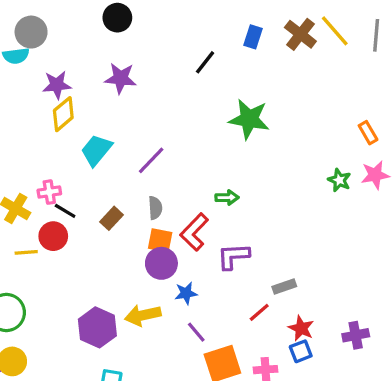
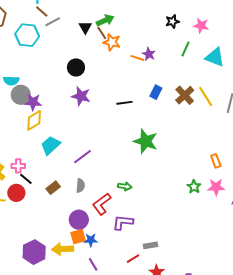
gray circle: (31, 32) -> (21, 95), moved
black line: (205, 62) -> (124, 103), turned 35
purple star: (121, 78) -> (81, 96), moved
orange square: (160, 240) -> (78, 237), moved, turned -35

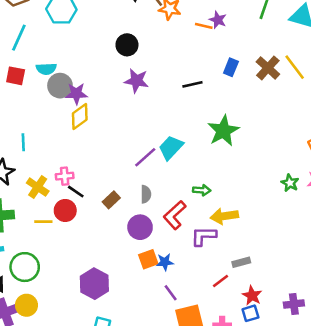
green star: (146, 141) -> (223, 131), turned 30
cyan trapezoid: (51, 145) -> (171, 148), moved
purple circle: (79, 220) -> (140, 227), moved
yellow arrow: (63, 249) -> (224, 216), moved

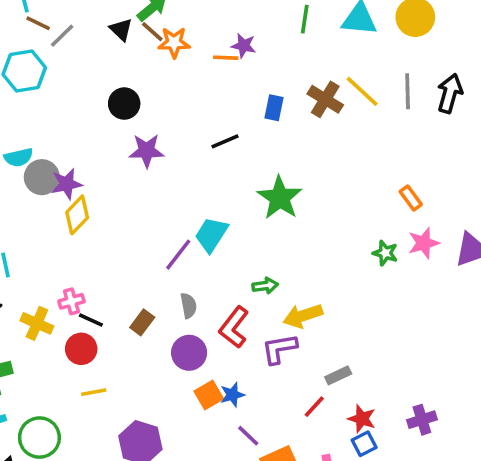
yellow line: (43, 222) -> (94, 392), moved

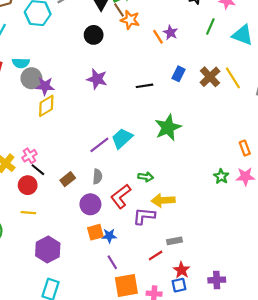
orange line: (226, 58) -> (158, 37), turned 40
black circle: (124, 104) -> (94, 35), moved
pink cross: (71, 301) -> (29, 156), turned -32

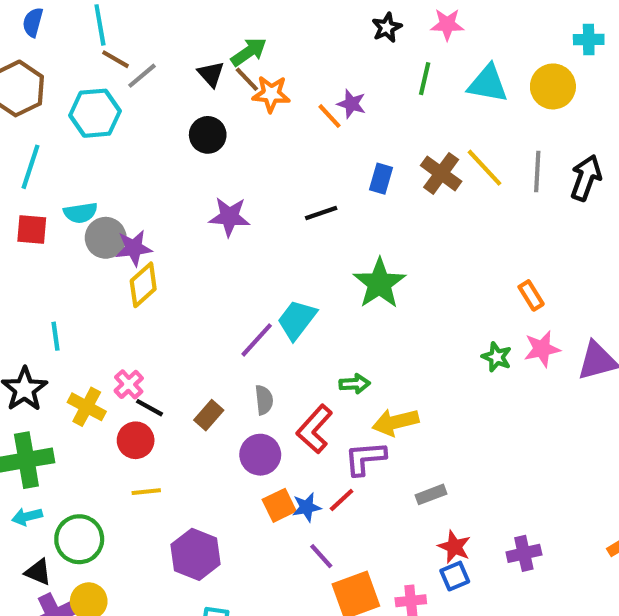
red line: (156, 255) -> (342, 500), moved

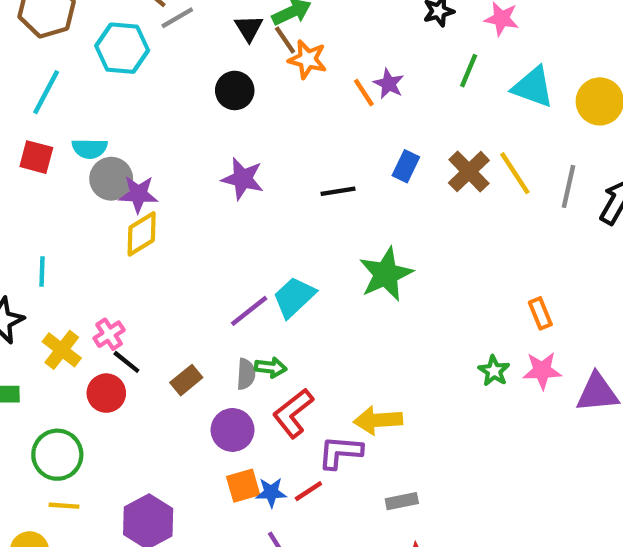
green arrow: (355, 384) -> (271, 367), moved
yellow line: (146, 492) -> (64, 506), moved
green circle: (79, 539) -> (57, 455), moved

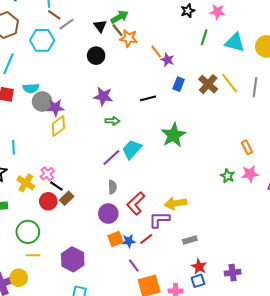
purple star: (389, 84) -> (167, 60), moved
green arrow: (271, 367) -> (112, 121), moved
brown rectangle: (186, 380) -> (67, 198), moved

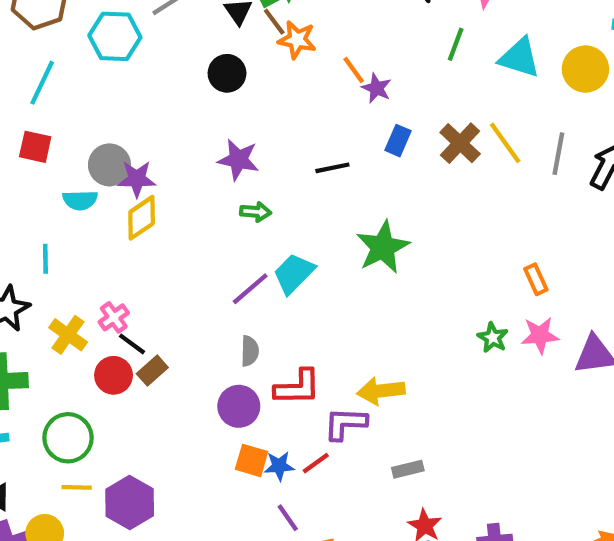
cyan semicircle: (31, 88) -> (80, 200), moved
red L-shape: (136, 203) -> (298, 387), turned -140
orange square: (115, 239) -> (252, 460), turned 35
purple hexagon: (73, 259) -> (130, 503), moved

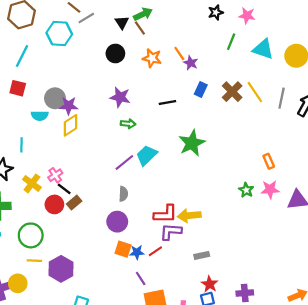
orange star: (297, 40) -> (152, 58), moved
red L-shape: (298, 387) -> (165, 214), moved

